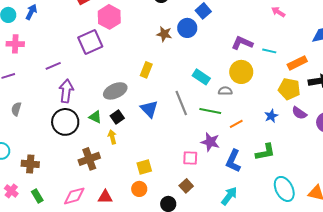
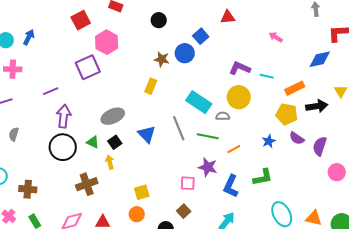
yellow rectangle: (146, 70) -> (151, 86), moved
cyan rectangle: (201, 77) -> (199, 102), size x1.4

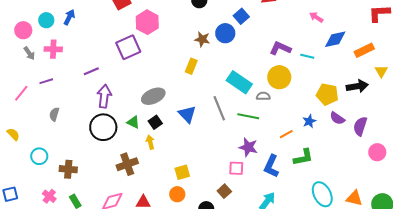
blue diamond: (320, 59) -> (335, 39), moved
orange rectangle: (295, 88) -> (364, 50), moved
orange line: (234, 149) -> (286, 134), moved
pink square: (188, 183) -> (236, 168), moved

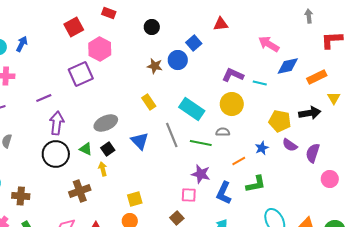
pink arrow: (316, 17) -> (269, 44), size x1.5
yellow rectangle: (191, 66) -> (149, 102), moved, turned -56
gray semicircle: (263, 96) -> (223, 132), moved

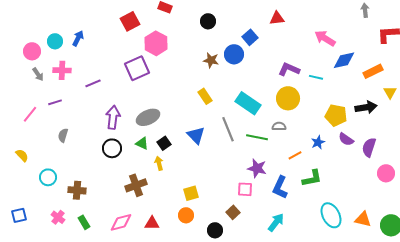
purple line: (44, 98) -> (93, 83), moved
gray ellipse: (106, 123) -> (148, 117), moved
black circle: (56, 154) -> (112, 148), size x0.7

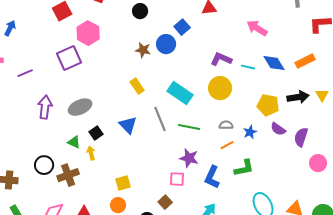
blue diamond: (344, 60) -> (274, 63), moved, turned 70
yellow triangle: (390, 92) -> (322, 95), moved
gray semicircle: (279, 126) -> (226, 125), moved
green triangle: (142, 143) -> (74, 142), moved
black circle: (112, 148) -> (44, 165), moved

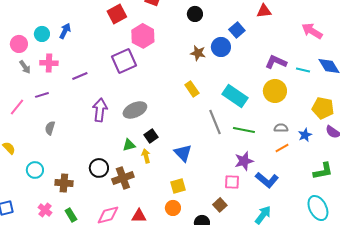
blue triangle: (128, 125) -> (183, 153), moved
green triangle: (74, 142) -> (129, 145), turned -40
purple star: (189, 158) -> (244, 161), turned -30
green L-shape: (244, 168) -> (323, 171), moved
blue L-shape: (212, 177) -> (267, 180), turned -75

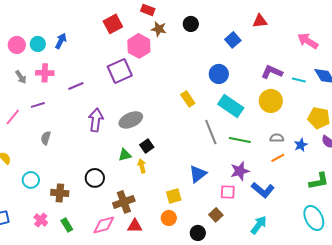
pink circle: (19, 44) -> (17, 45), moved
blue circle: (221, 47) -> (219, 74), moved
brown star: (198, 53) -> (159, 29), moved
blue triangle: (183, 153) -> (198, 174), moved, turned 36
brown cross: (123, 178) -> (124, 202), moved

